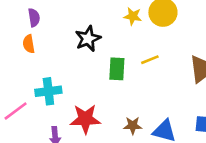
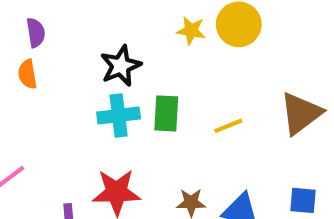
yellow line: (150, 60) -> (228, 126), moved
cyan cross: (48, 91) -> (119, 115), moved

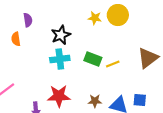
purple semicircle: (36, 33) -> (28, 20), moved
green rectangle: (166, 113) -> (93, 59), moved, turned -72
blue square: (303, 200) -> (140, 100), moved

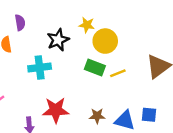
yellow circle: (118, 15) -> (105, 41), moved
yellow star: (95, 18) -> (87, 25), moved
cyan cross: (60, 59) -> (40, 68), moved

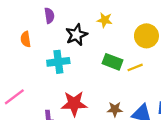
purple semicircle: (20, 23) -> (49, 16), moved
yellow circle: (105, 41) -> (146, 36), moved

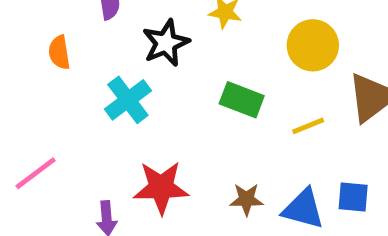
cyan cross: (58, 62) -> (128, 100), turned -30
yellow line: (135, 67) -> (308, 126), moved

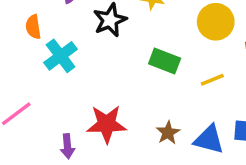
cyan cross: (128, 100) -> (61, 56), moved
brown star: (246, 199) -> (168, 133), turned -30

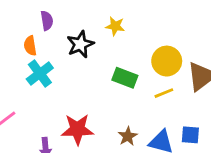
yellow circle: (216, 22) -> (167, 61), moved
orange semicircle: (33, 27) -> (30, 46), moved

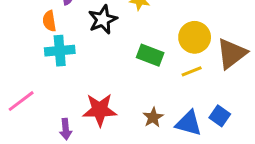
cyan cross: (40, 74) -> (60, 51), turned 32
blue square: (190, 135) -> (220, 116), turned 30

